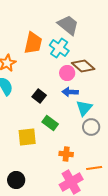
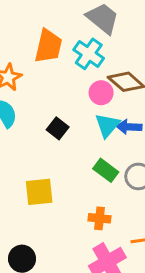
blue arrow: (70, 92) -> (129, 127), moved
cyan triangle: (84, 108) -> (107, 125), moved
green rectangle: (50, 123) -> (106, 170), moved

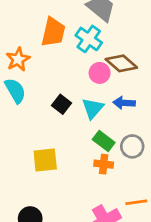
cyan triangle: (107, 125) -> (93, 108), moved
orange cross: (100, 218) -> (104, 164), moved

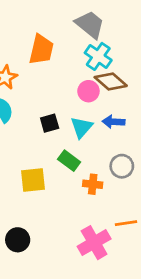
cyan cross: (89, 39) -> (98, 56), moved
black square: (61, 104) -> (50, 123), turned 36
green rectangle: (104, 141) -> (69, 161), moved

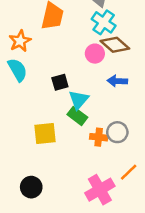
cyan triangle: (82, 127) -> (79, 100), moved
gray circle: (122, 166) -> (117, 132), moved
orange line: (126, 223) -> (129, 172), turned -36

